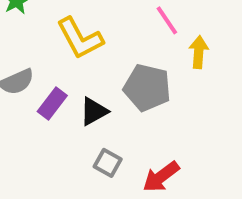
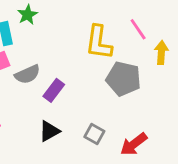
yellow L-shape: (80, 38) -> (99, 42), moved, turned 36
black triangle: (94, 111) -> (49, 131), moved

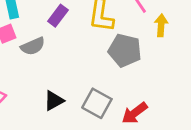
purple rectangle: (54, 90) -> (58, 16), moved
gray square: (94, 134) -> (97, 103), size x1.5

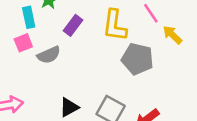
yellow arrow: (161, 25) -> (172, 35), turned -50

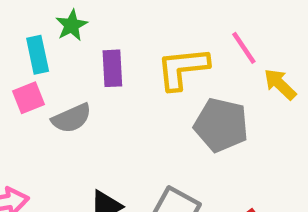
purple rectangle: (73, 25) -> (112, 68), turned -40
yellow L-shape: (115, 25) -> (183, 68), turned 76

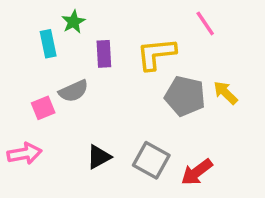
pink line: (244, 48) -> (205, 23), moved
yellow arrow: (280, 84) -> (225, 93), moved
pink square: (29, 98) -> (43, 108), moved

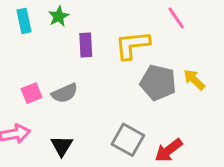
cyan rectangle: (48, 44) -> (24, 21), moved
gray semicircle: (73, 91) -> (65, 93), moved
black triangle: (99, 157) -> (62, 146), moved, turned -30

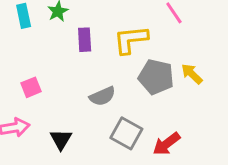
gray semicircle: (65, 93) -> (102, 96), moved

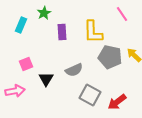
cyan rectangle: (24, 16) -> (21, 25), moved, turned 35
yellow L-shape: (131, 40) -> (93, 32), turned -85
black triangle: (61, 139) -> (46, 79), moved

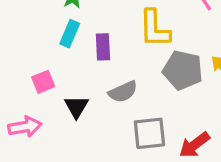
cyan rectangle: (21, 25) -> (70, 34), moved
purple rectangle: (62, 32) -> (103, 47), moved
gray square: (90, 95) -> (149, 133), turned -35

